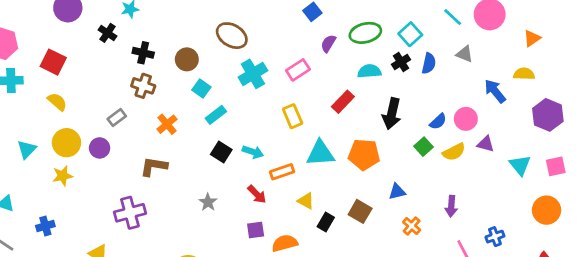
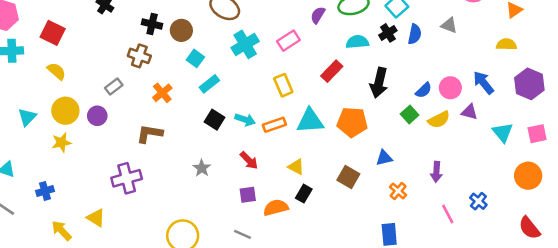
black cross: (143, 53) -> (152, 24), moved
blue arrow: (495, 91) -> (484, 83), moved
orange rectangle: (282, 172) -> (274, 125), moved
black rectangle: (326, 222) -> (304, 194), moved
blue cross: (495, 237) -> (478, 201), turned -30

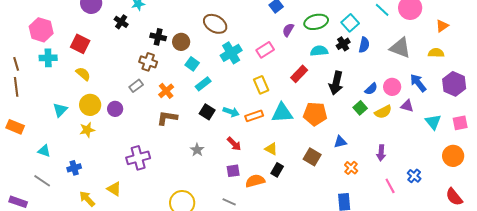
gray triangle: (449, 25) -> (400, 48), moved, size x1.6
gray rectangle: (114, 86) -> (136, 86), moved
brown L-shape: (150, 134) -> (167, 118), moved

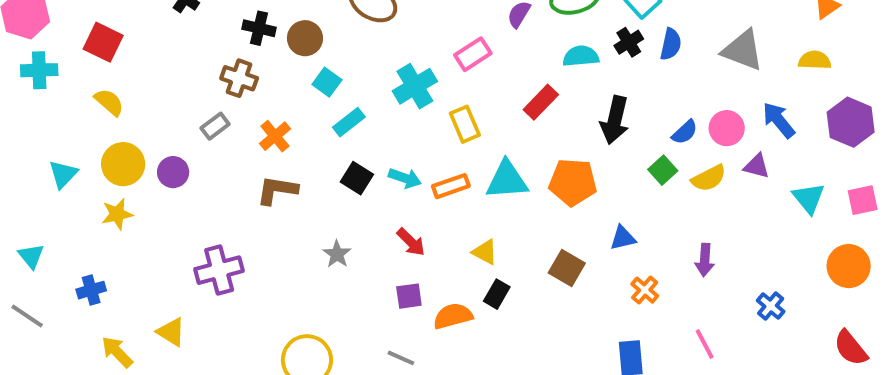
cyan cross: (231, 53) -> (415, 86), moved
cyan triangle: (44, 151) -> (31, 256), turned 32
pink line: (390, 186) -> (705, 344), moved

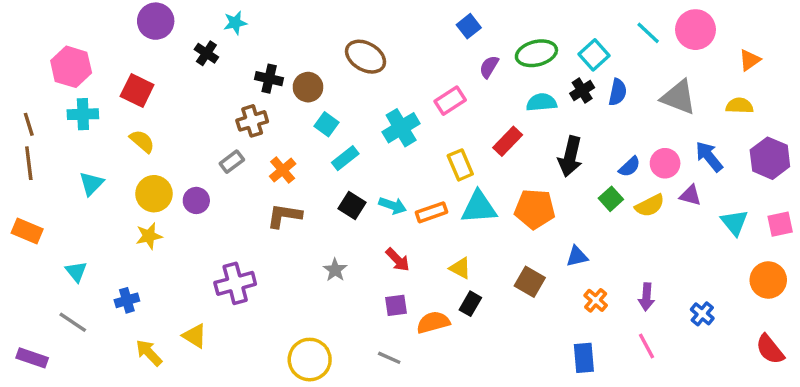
brown cross: (239, 78) -> (252, 121), turned -36
yellow rectangle: (465, 124) -> (460, 165), moved
cyan triangle: (63, 174) -> (91, 184), moved
purple arrow: (705, 260) -> (646, 297), moved

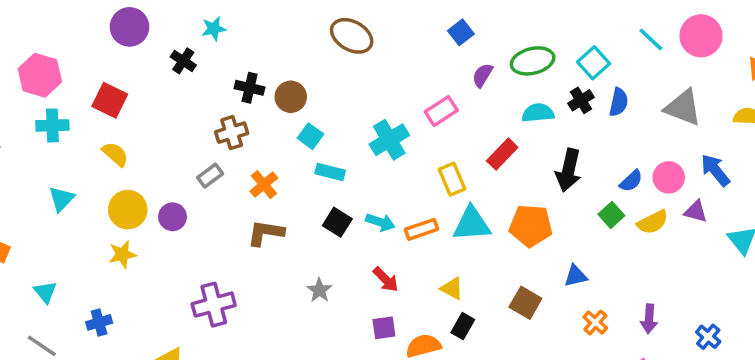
brown ellipse: (366, 57) -> (352, 36), moved
cyan rectangle: (345, 158) -> (330, 172), turned 52

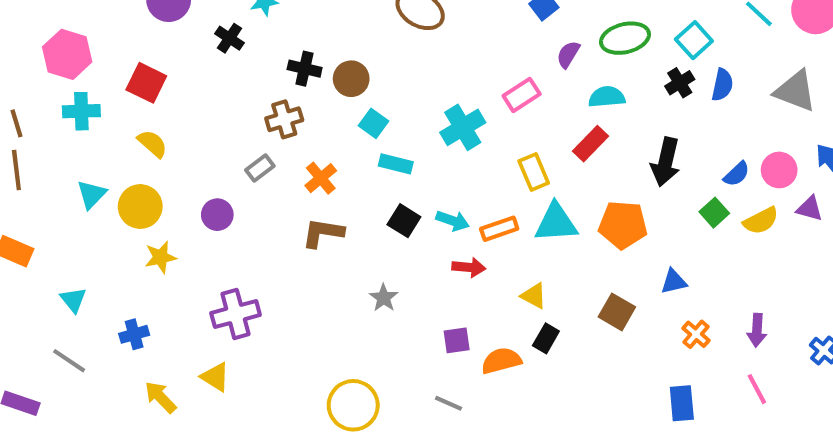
cyan semicircle: (538, 113) -> (607, 97), moved
yellow circle: (128, 210) -> (140, 207), moved
red arrow: (386, 279) -> (469, 267), moved, turned -40
purple cross: (214, 305) -> (236, 314), moved

